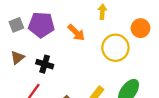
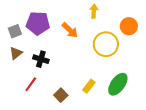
gray square: (16, 25) -> (15, 31), moved

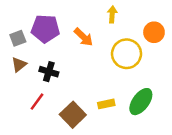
yellow rectangle: (89, 86) -> (106, 104), turned 40
brown square: (61, 95) -> (73, 115), size x1.5

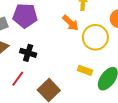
orange arrow: (84, 37) -> (71, 23), moved
yellow rectangle: (106, 104) -> (85, 70), moved, turned 32

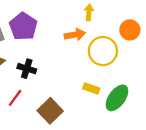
purple pentagon: (25, 16) -> (23, 26), turned 30
orange arrow: (71, 23) -> (75, 35), turned -54

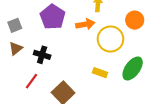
purple pentagon: (23, 26) -> (53, 17), moved
green ellipse: (117, 98) -> (133, 68), moved

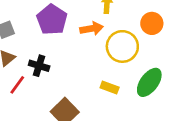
red line: (32, 81) -> (17, 85), moved

